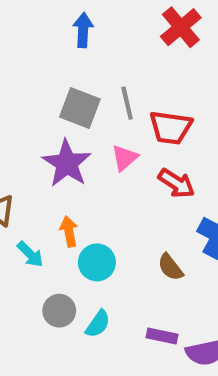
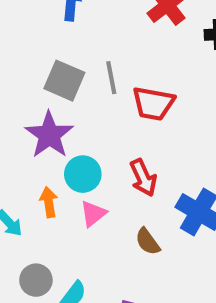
pink triangle: (125, 158) -> (93, 214), moved
red arrow: (176, 183) -> (143, 178), moved, turned 30
cyan circle: (97, 262) -> (83, 174), moved

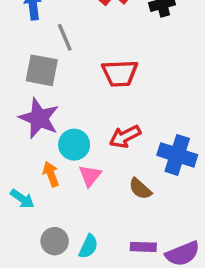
gray line: (111, 78) -> (65, 37), moved
red arrow: (143, 178) -> (125, 137), turned 100

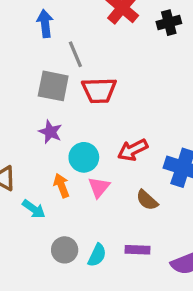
red trapezoid: (120, 73) -> (99, 90), moved
purple star: (39, 118) -> (50, 132), size x0.6
purple rectangle: (143, 247) -> (138, 250), moved

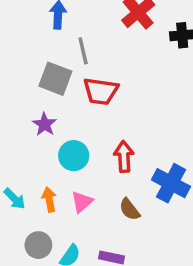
red arrow: (133, 150) -> (124, 157), turned 104
orange arrow: (61, 186) -> (49, 199), moved
pink triangle: (99, 187) -> (82, 202), moved

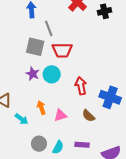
cyan circle: (74, 156) -> (52, 74), moved
orange arrow: (49, 199) -> (41, 108), moved
pink triangle: (82, 202) -> (60, 115), turned 32

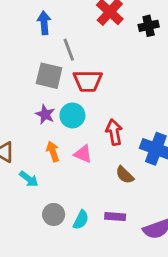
orange arrow: (41, 108) -> (53, 152), moved
pink triangle: (60, 115) -> (83, 154), moved, turned 40

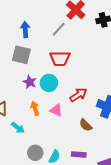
blue arrow: (44, 23) -> (25, 29), moved
gray line: (69, 50) -> (59, 29), moved, turned 63
gray square: (49, 76) -> (21, 55), moved
red arrow: (114, 132) -> (78, 95), turned 66

